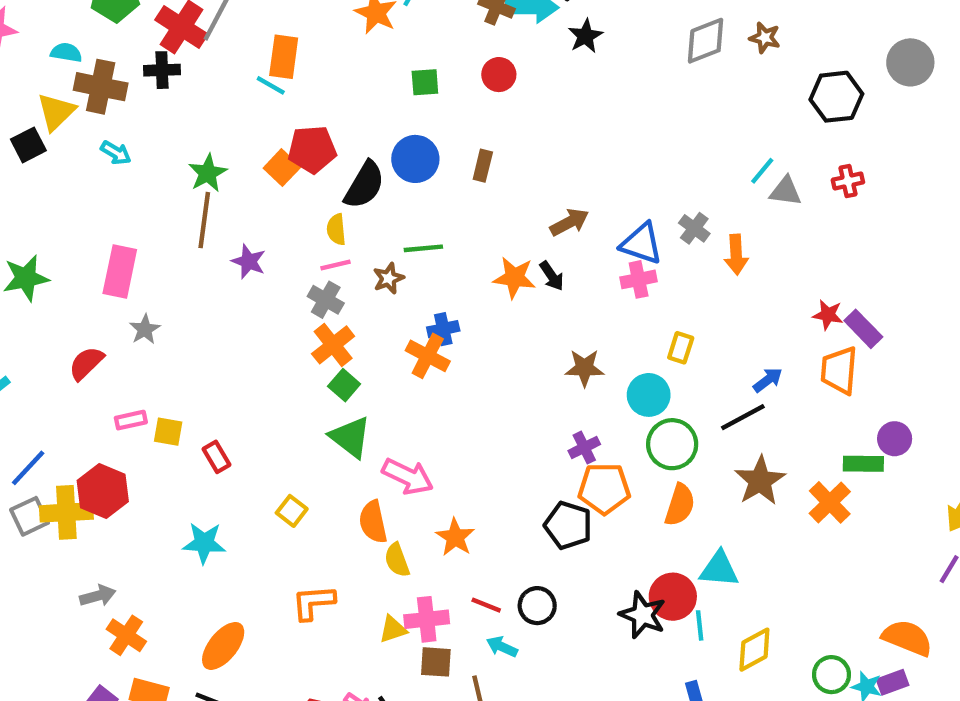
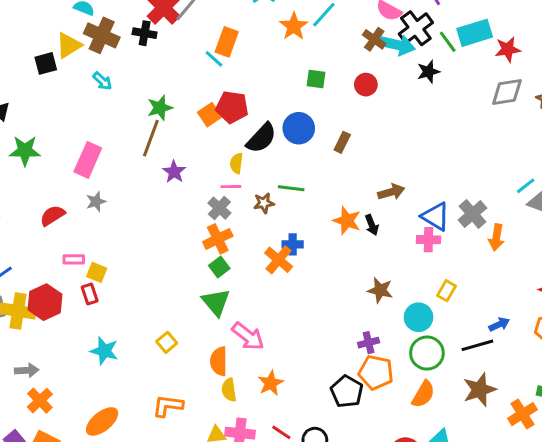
gray cross: (694, 228) -> (473, 214), size x1.4
red rectangle: (217, 457) -> (90, 294), moved

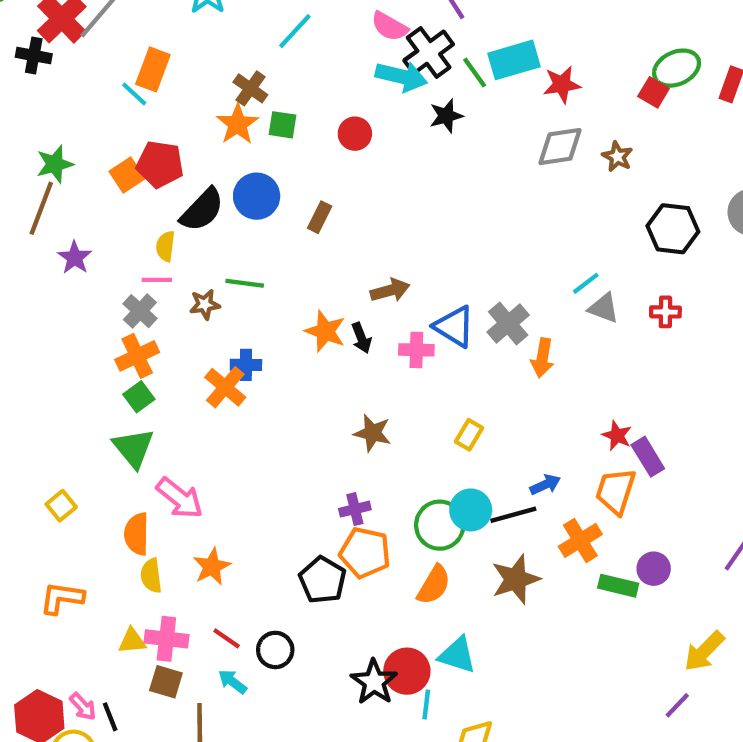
orange star: (294, 26) -> (237, 124), moved
brown cross: (374, 39) -> (250, 88), moved
pink cross: (428, 240) -> (416, 350), moved
cyan circle: (419, 317) -> (471, 510), moved
orange cross: (522, 414) -> (580, 540), moved

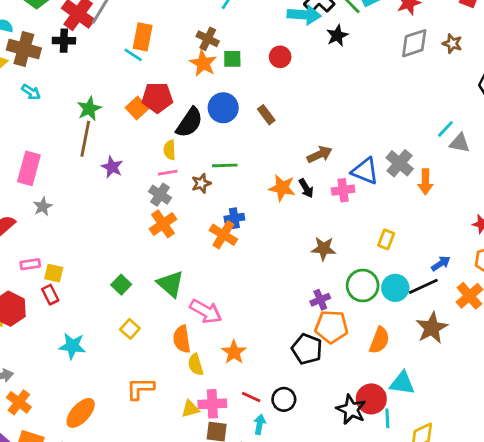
brown rectangle: (320, 217) -> (266, 115), turned -54
green square: (139, 397) -> (121, 285), moved
green circle: (440, 525) -> (363, 286), moved
cyan arrow: (232, 682) -> (260, 424), turned 72

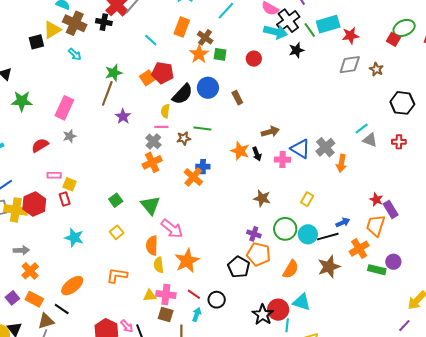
orange rectangle: (143, 37) -> (182, 27), moved
purple cross: (320, 300) -> (254, 234), turned 32
orange star: (234, 352) -> (187, 261), size x1.4

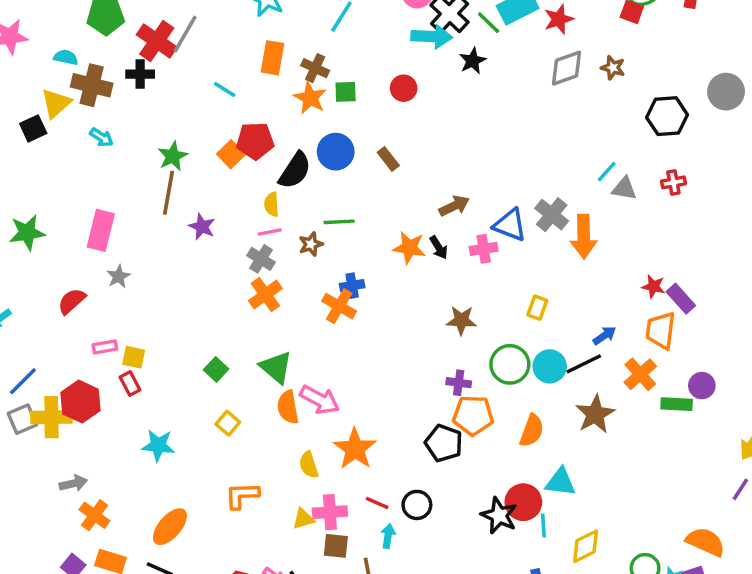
orange arrow: (341, 163) -> (584, 237), size x1.4
orange semicircle: (152, 246) -> (288, 407), moved

